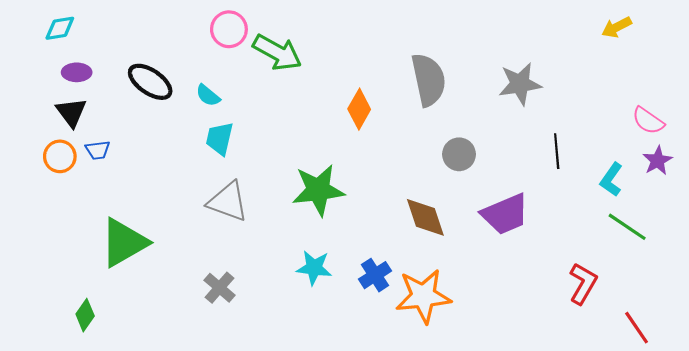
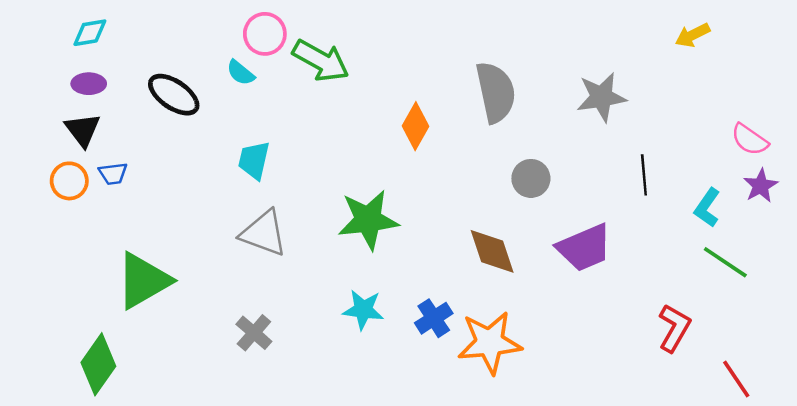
yellow arrow: (617, 27) -> (693, 35), moved
cyan diamond: (60, 28) -> (90, 33), moved
cyan semicircle: (208, 95) -> (241, 73), moved
green diamond: (85, 315) -> (98, 364), size x1.6

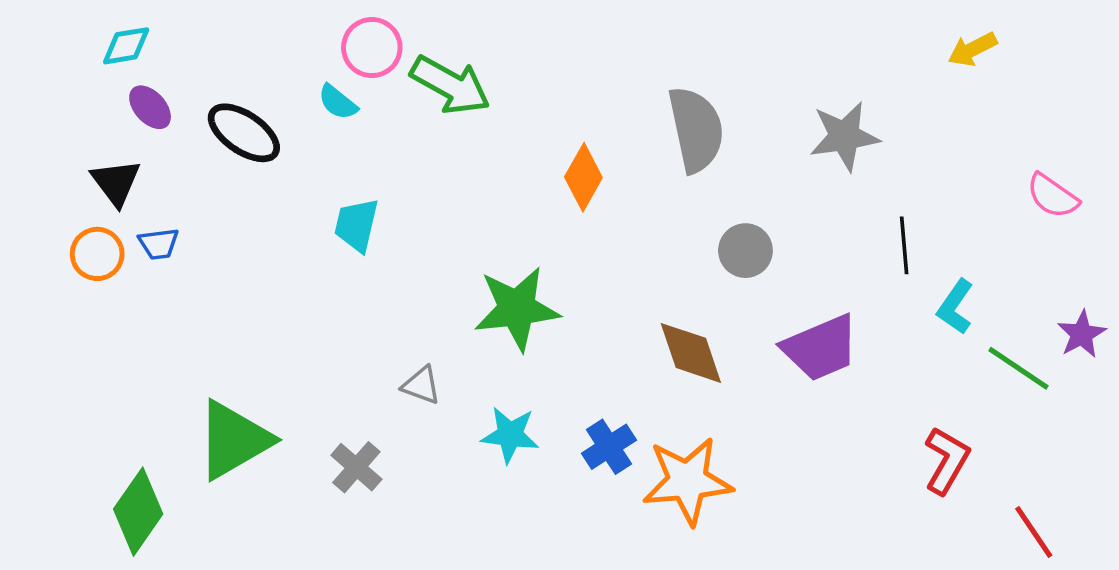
purple ellipse: (89, 84) -> (150, 107), moved, turned 48
purple star: (761, 186) -> (1082, 334), moved
cyan L-shape: (707, 208) -> (955, 307), moved
gray triangle: (264, 233) -> (421, 385), moved, size x0.6
green triangle: (143, 281) -> (234, 440), moved

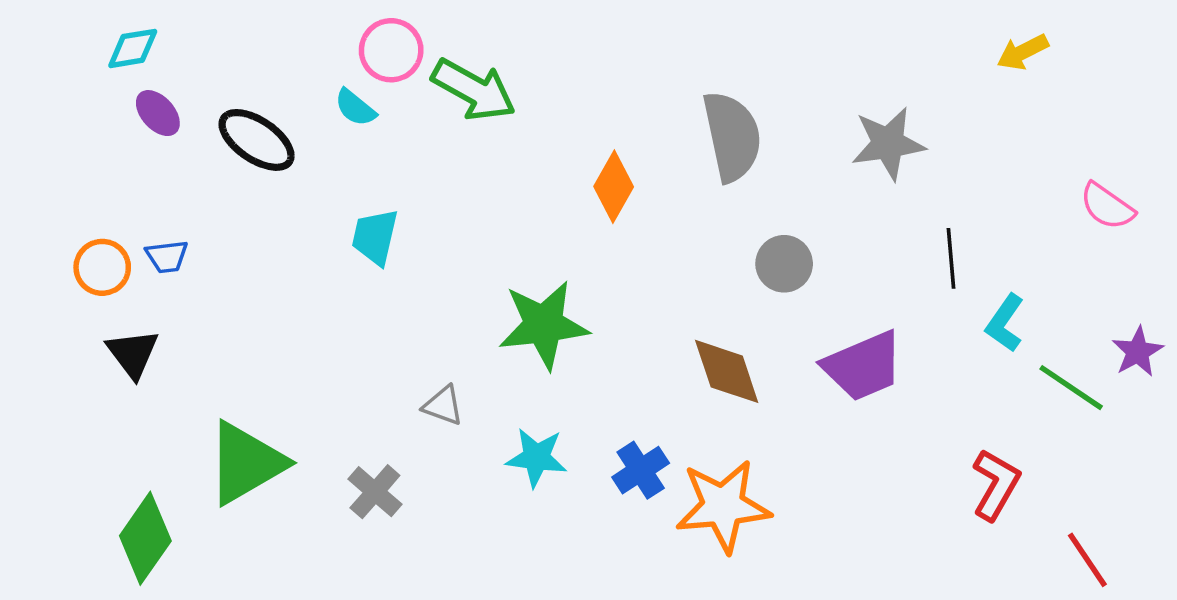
black triangle: (116, 182) -> (133, 353), moved

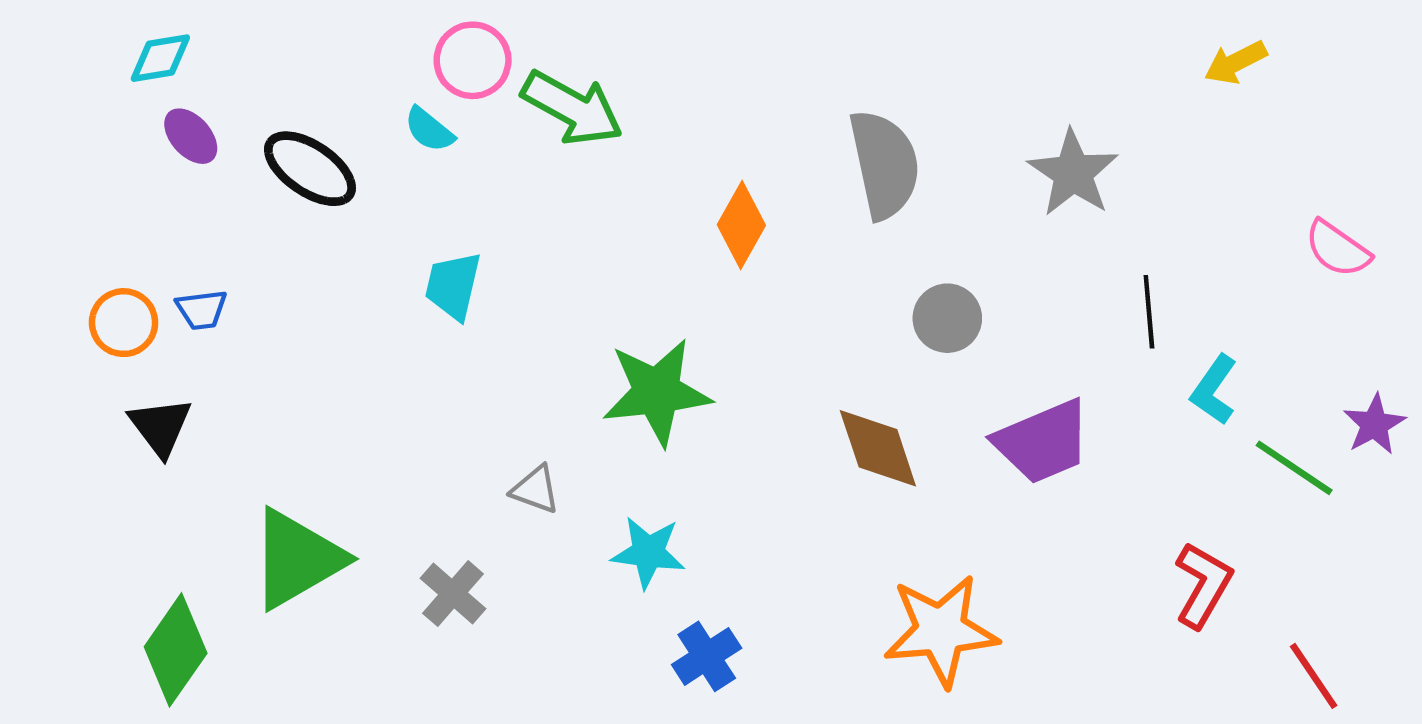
gray star: (888, 144) -> (1073, 173), turned -30
blue cross: (641, 470) -> (707, 656), moved
orange star: (723, 506) -> (941, 630), moved

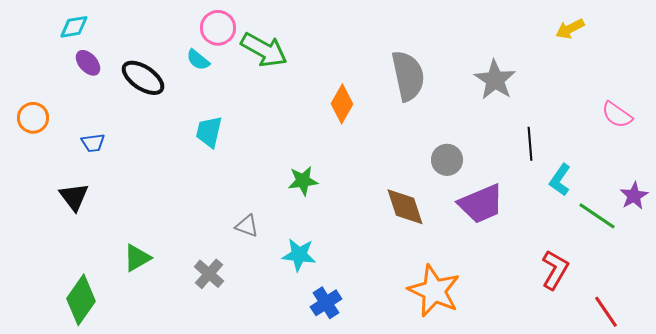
gray circle: (947, 318) -> (447, 160), moved
orange circle: (124, 323) -> (33, 118), moved
green star: (657, 392) -> (303, 181), size x0.6
green triangle: (297, 559) -> (137, 258), size x0.6
orange star: (941, 630) -> (434, 291), turned 30

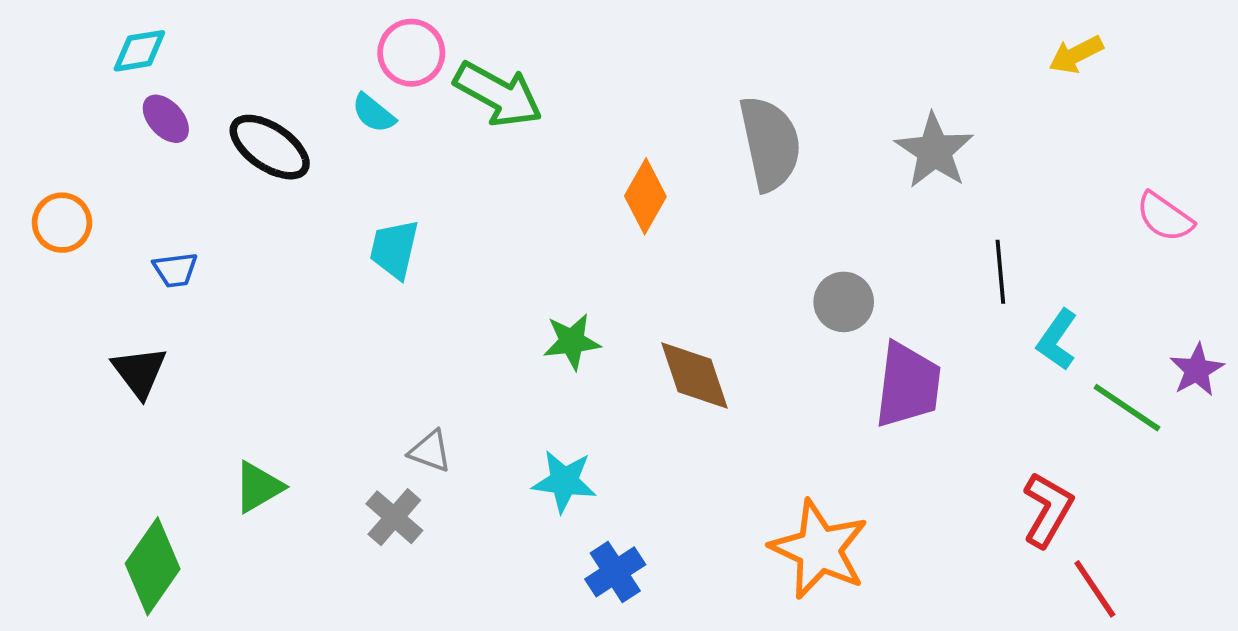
purple trapezoid: (481, 204) -> (908, 385), turned -60
brown diamond: (405, 207) -> (695, 376), moved
gray triangle: (247, 226) -> (430, 451), moved
red line: (606, 312) -> (1095, 589), moved

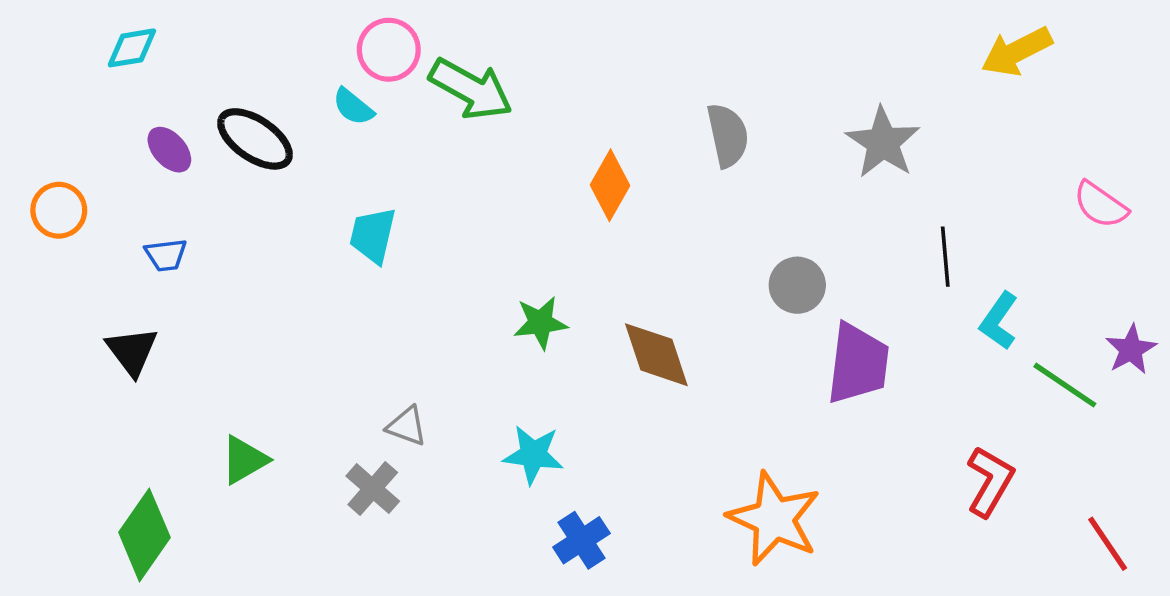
yellow arrow: (1076, 55) -> (1017, 51), size x1.4
purple ellipse: (166, 119) -> (169, 150), moved
gray semicircle: (770, 143) -> (728, 135), size x0.7
red line: (1095, 589) -> (1108, 544), moved

